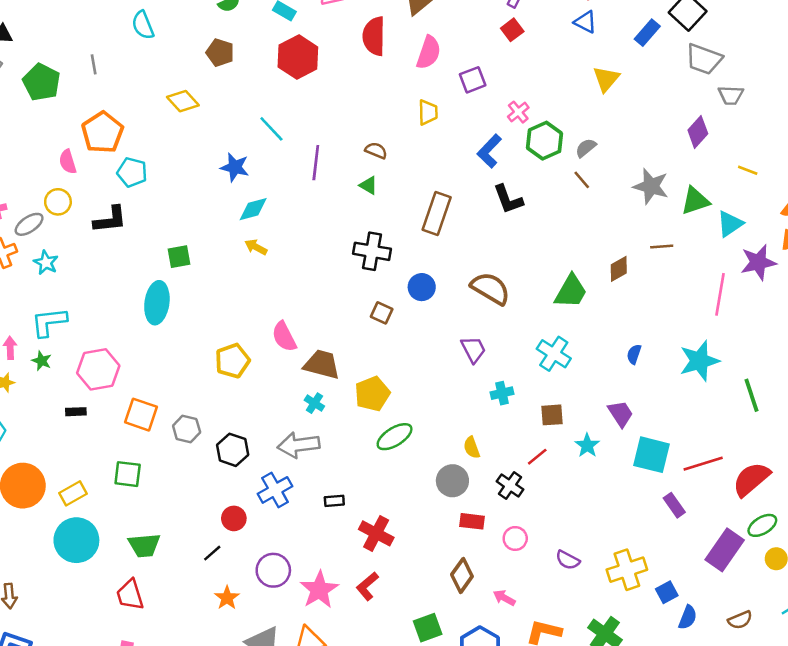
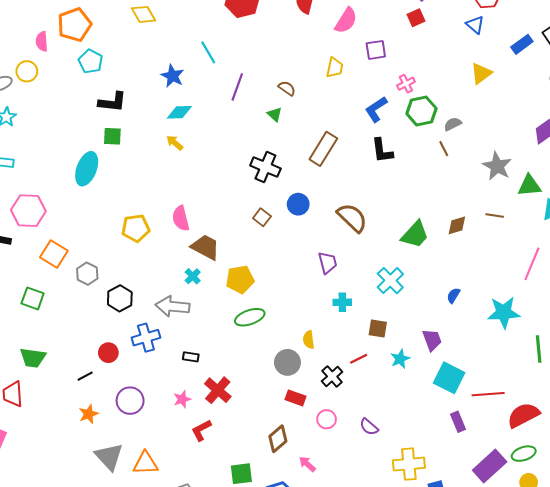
black L-shape: (110, 220) -> (112, 102), moved
purple semicircle: (568, 560) -> (369, 427), moved
pink star: (319, 590) -> (182, 399), moved, size x0.6

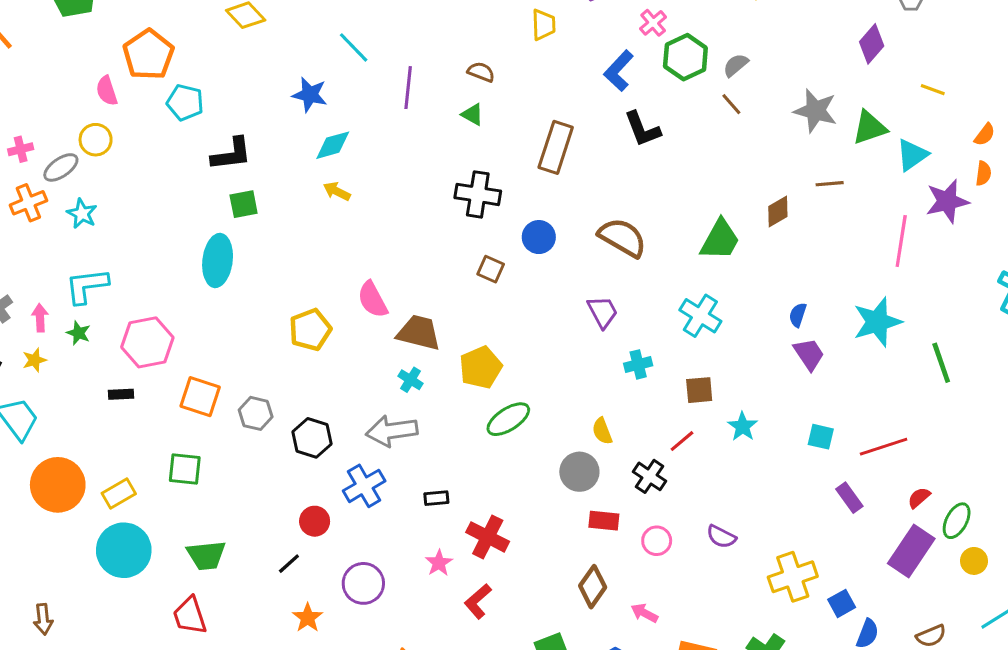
purple trapezoid: (432, 340) -> (809, 354), moved
cyan square: (449, 378) -> (821, 437), size x0.6
red semicircle: (523, 415) -> (919, 498), moved, size x0.5
green ellipse: (524, 454) -> (957, 521), turned -30

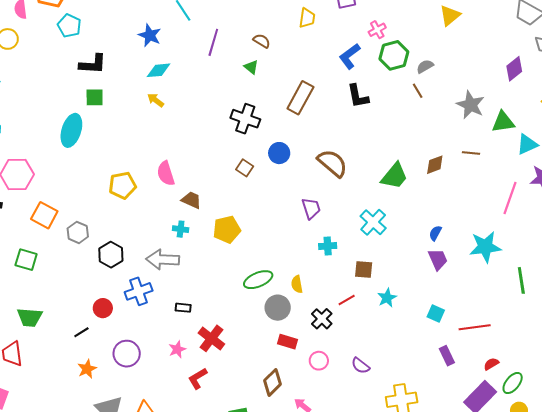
brown trapezoid: (419, 333) -> (191, 200), size x0.7
cyan cross: (411, 380) -> (181, 229), turned -35
green ellipse: (508, 419) -> (258, 280), moved

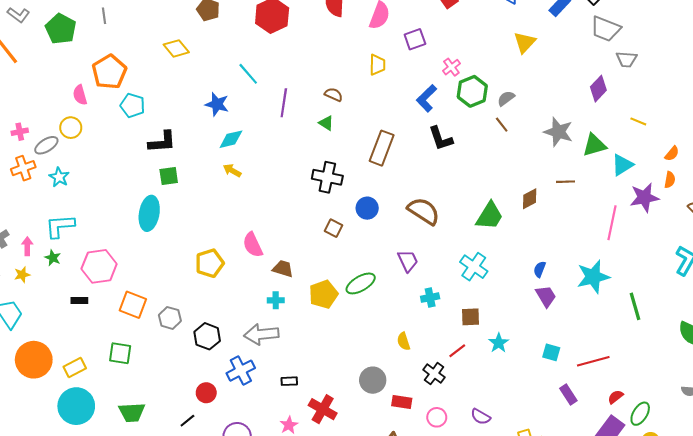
green ellipse: (258, 280) -> (361, 283), moved
gray circle: (278, 308) -> (373, 380), moved

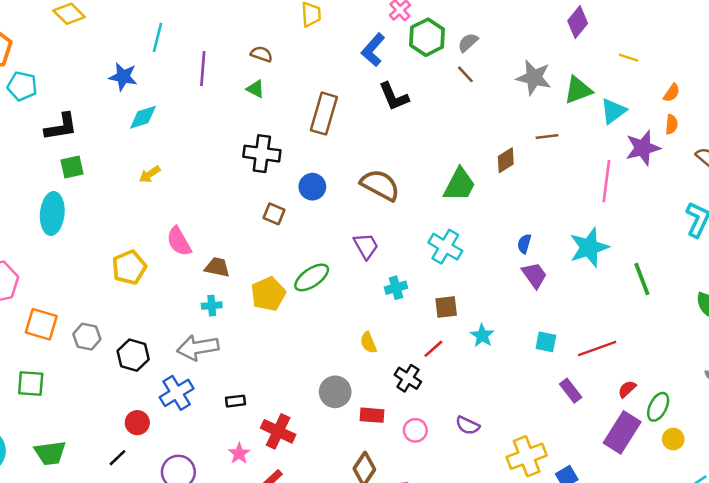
cyan line: (248, 74) -> (158, 37), turned 60
yellow arrow: (232, 170) -> (150, 174), moved, turned -60

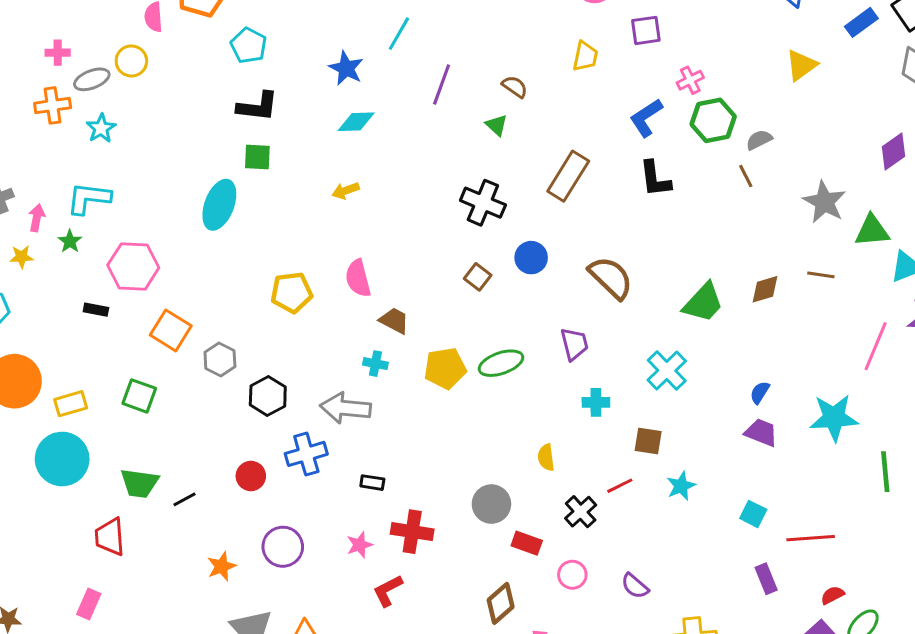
cyan pentagon: (22, 86) -> (249, 45), moved
purple trapezoid: (534, 275) -> (761, 433), turned -48
red cross: (278, 431) -> (412, 532), turned -32
black line: (117, 458) -> (184, 499), moved

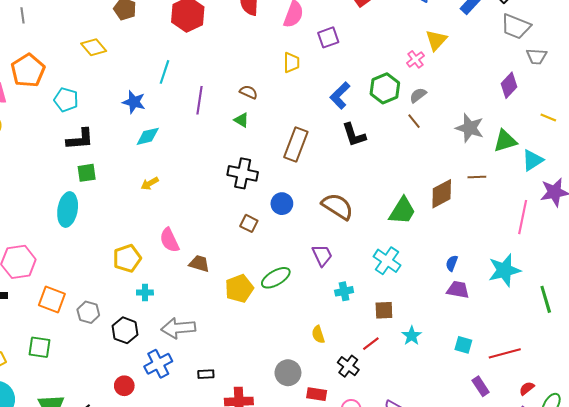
pink cross: (690, 80) -> (415, 59), moved
brown diamond: (765, 289) -> (442, 194), size x1.4
cyan cross: (375, 364) -> (145, 292), moved

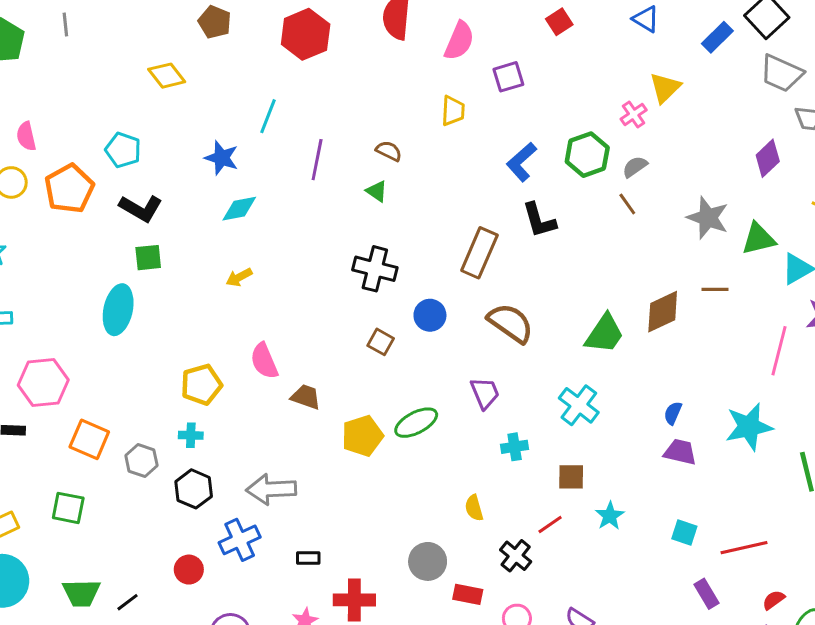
orange pentagon: (28, 71) -> (69, 189), moved
black L-shape: (80, 139) -> (141, 208), turned 32
brown rectangle: (296, 144) -> (479, 253), moved
cyan cross: (145, 292) -> (191, 435), moved

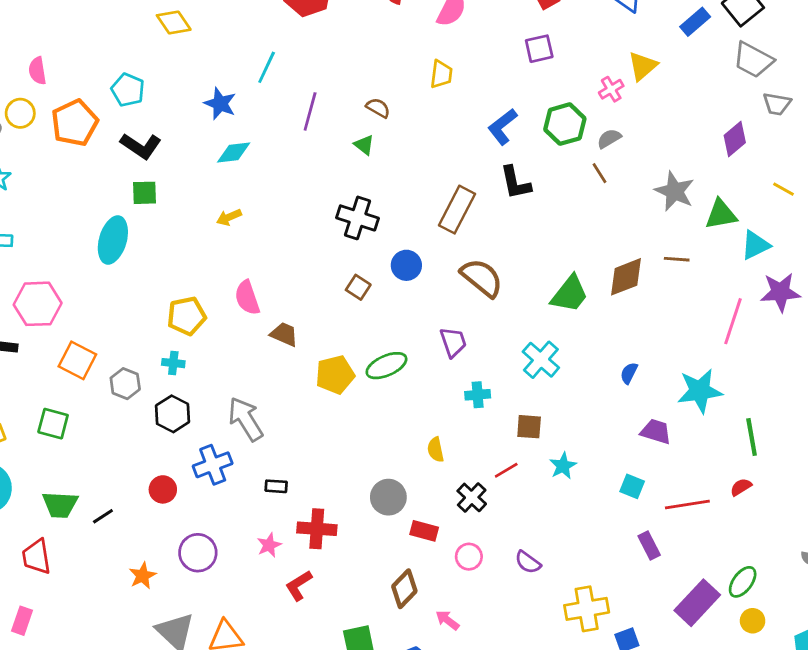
purple square: (508, 77) -> (539, 49), moved
purple trapezoid: (680, 452) -> (656, 432), moved
gray arrow: (271, 489) -> (246, 419), turned 57
red semicircle: (774, 600) -> (741, 487), moved

